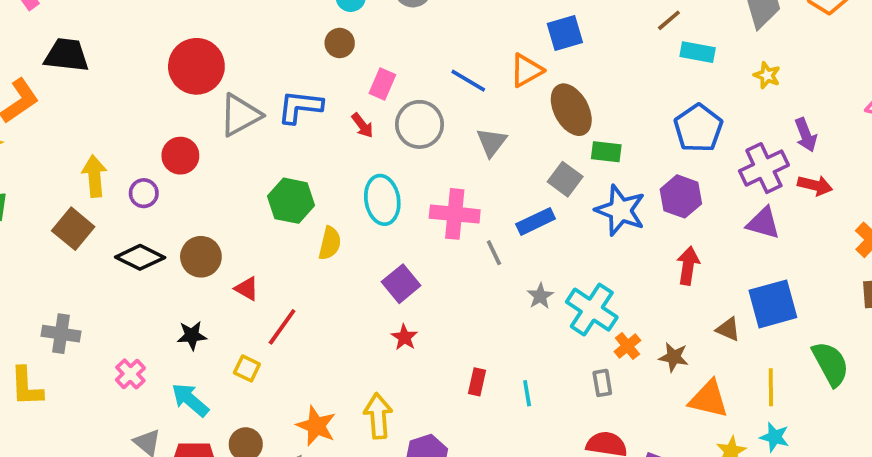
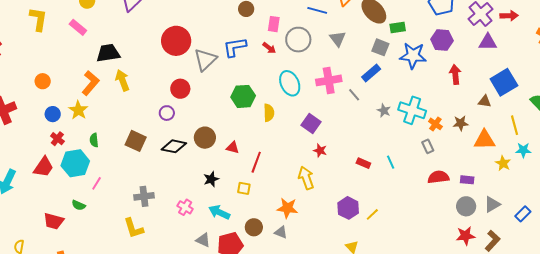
yellow arrow: (94, 176) -> (122, 80), moved
red rectangle: (477, 382) -> (363, 163), turned -64
yellow arrow: (378, 416) -> (306, 178), moved

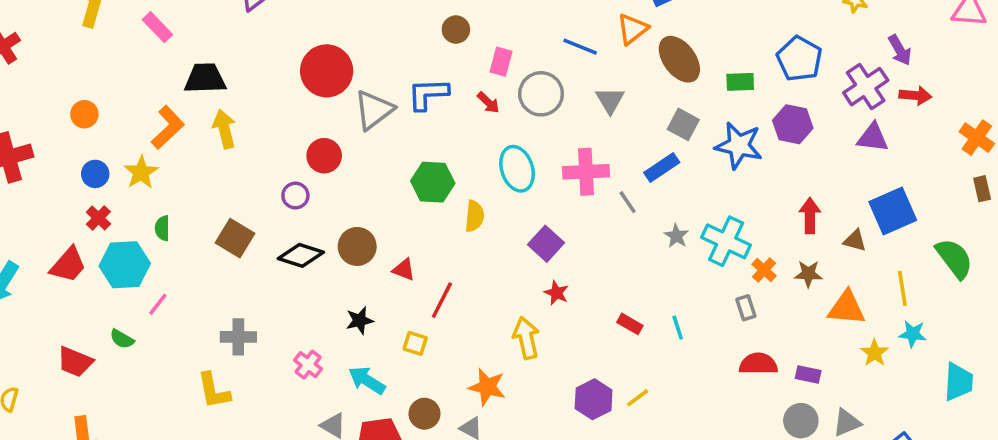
green rectangle: (398, 28) -> (740, 82), moved
red arrow: (455, 74) -> (810, 216), moved
yellow line: (372, 214) -> (638, 398), moved

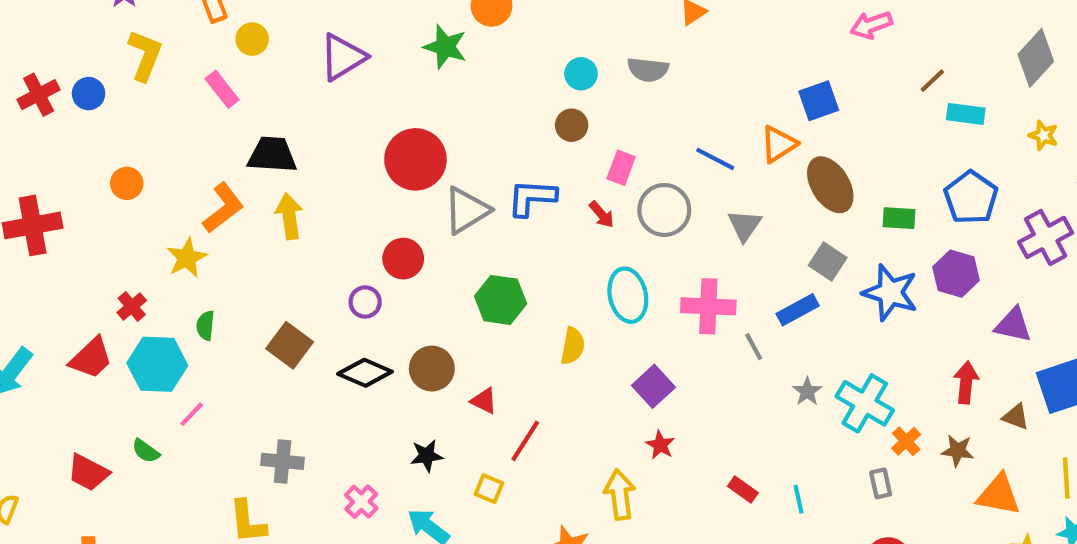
purple triangle: (873, 138) -> (1013, 325), moved
blue circle: (95, 174) -> (89, 94), moved
green hexagon: (433, 182) -> (501, 300), moved

